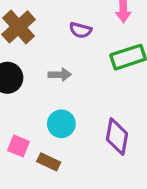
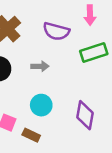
purple semicircle: (80, 30) -> (56, 31), size x1.5

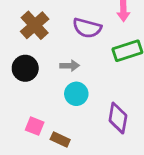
cyan circle: (41, 105) -> (76, 94), moved

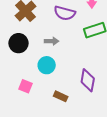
cyan circle: (76, 94) -> (47, 65), moved
brown rectangle: (60, 139) -> (61, 96), moved

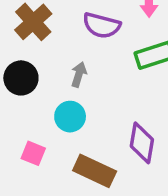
gray arrow: (52, 41) -> (79, 74), turned -72
brown rectangle: (61, 96) -> (95, 171), size x1.6

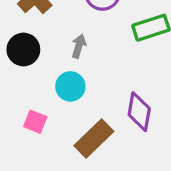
brown rectangle: (95, 171) -> (94, 138), turned -69

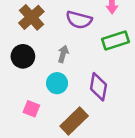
purple diamond: (139, 112) -> (98, 87), moved

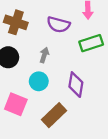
brown cross: (31, 17) -> (16, 22), turned -30
pink square: (31, 109) -> (16, 104), size x1.5

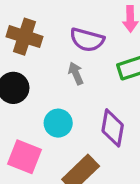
gray arrow: (44, 55) -> (76, 73), moved, turned -40

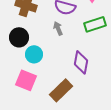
cyan circle: (58, 123) -> (34, 54), moved

